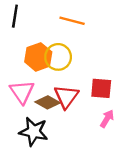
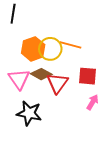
orange line: (72, 21) -> (70, 45), moved
brown diamond: (48, 102) -> (41, 74), moved

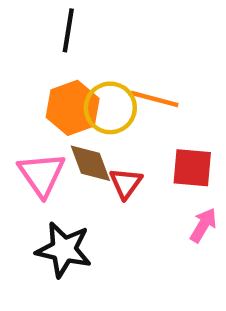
black line: (13, 14) -> (68, 30), moved
brown diamond: (41, 74) -> (90, 163), turned 40
red triangle: (57, 83) -> (126, 183), size x0.7

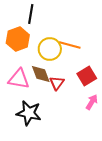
orange hexagon: (73, 108) -> (18, 39), moved
red square: (192, 168) -> (87, 76), turned -36
pink triangle: (42, 174) -> (19, 79), turned -45

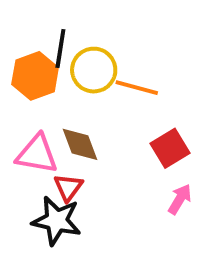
black line: (31, 14) -> (60, 49), moved
yellow circle: (50, 49) -> (94, 70), moved
red triangle: (57, 83) -> (68, 187), moved

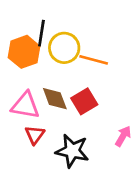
red square: (170, 148) -> (84, 101), moved
red triangle: (68, 187) -> (35, 135), moved
black star: (57, 221) -> (72, 151), moved

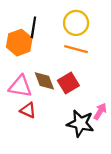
yellow circle: (64, 48) -> (76, 23), moved
red triangle: (35, 135) -> (28, 110), turned -42
black star: (72, 151) -> (80, 123), moved

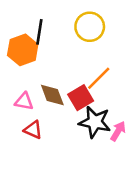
orange line: (76, 49) -> (99, 78), moved, turned -60
pink triangle: (20, 86) -> (24, 101), size x0.7
black star: (80, 123) -> (95, 122), moved

